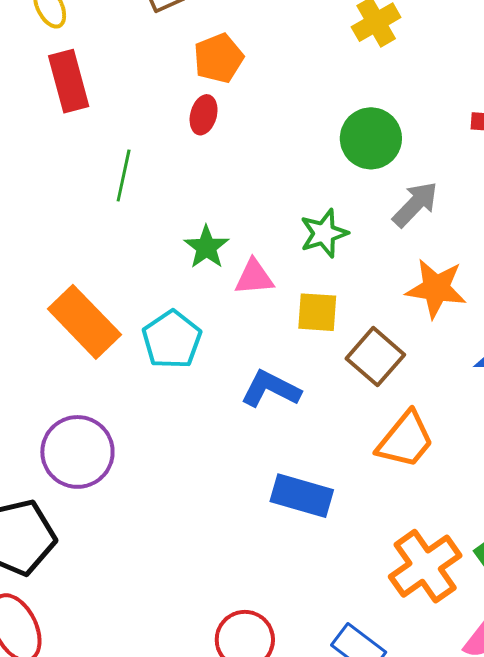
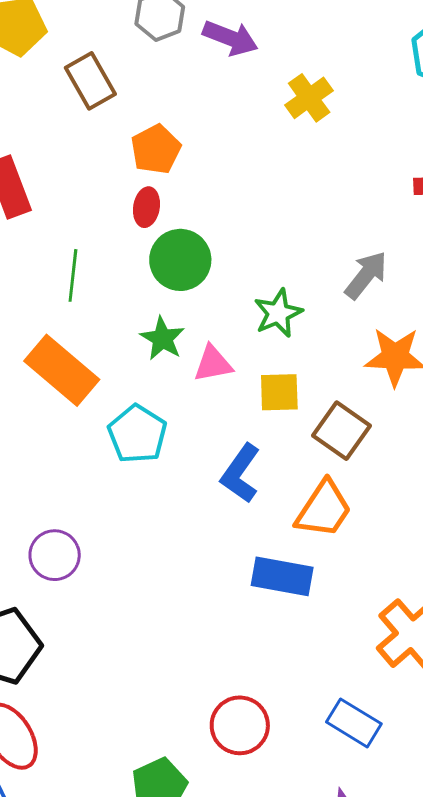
green circle: (371, 138) -> (180, 260), moved
orange rectangle: (84, 322) -> (62, 370), moved
blue L-shape: (271, 389) -> (240, 473), turned -76
orange trapezoid: (405, 440) -> (324, 509), moved
purple circle: (77, 452) -> (55, 555), size x0.7

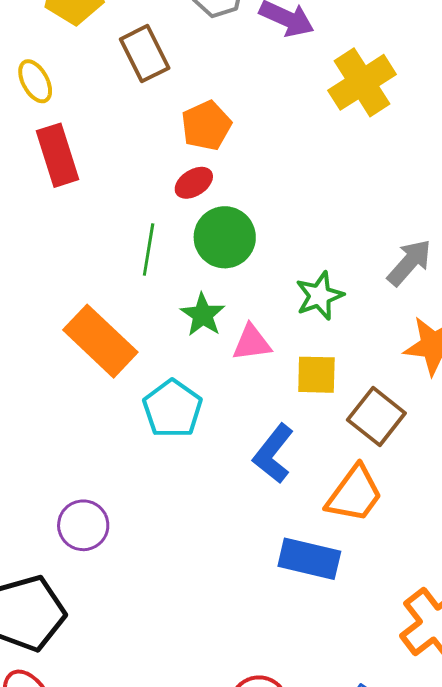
yellow cross: (309, 98) -> (362, 82), size x1.4
red ellipse: (146, 207) -> (194, 183), turned 45
green line: (73, 275) -> (149, 249), moved

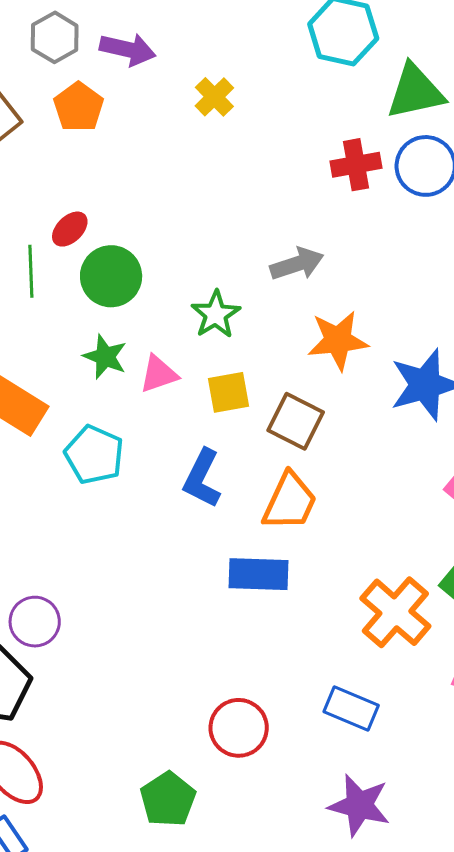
yellow cross: (362, 82) -> (214, 97), size x0.6
orange pentagon: (206, 126) -> (79, 107), moved
green line: (149, 249) -> (31, 271), moved
gray arrow: (409, 263) -> (297, 264), turned 42
purple circle: (83, 525) -> (35, 622), moved

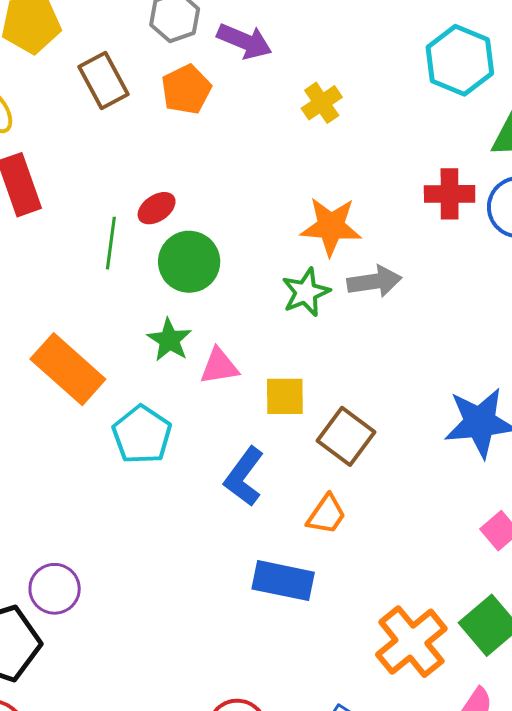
green star: (216, 314) -> (306, 292), moved
orange star: (338, 340) -> (331, 226), moved
orange trapezoid: (290, 502) -> (326, 514), size x0.7

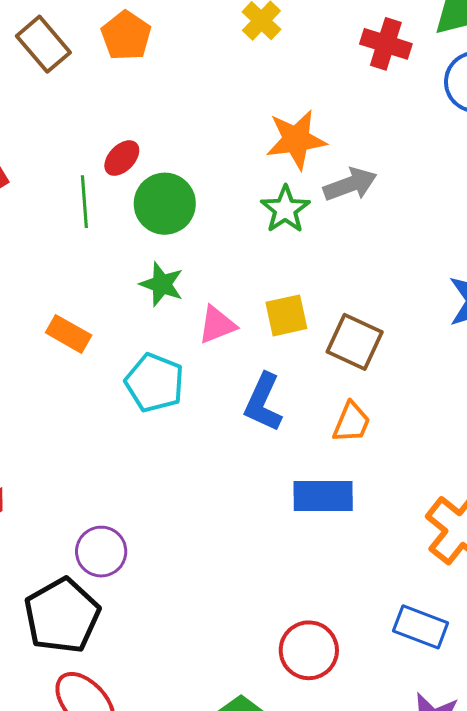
red cross: (450, 194) -> (386, 44), moved, turned 30
pink triangle: (219, 366) -> (217, 325), moved
orange rectangle: (68, 369) -> (69, 334), size x0.6

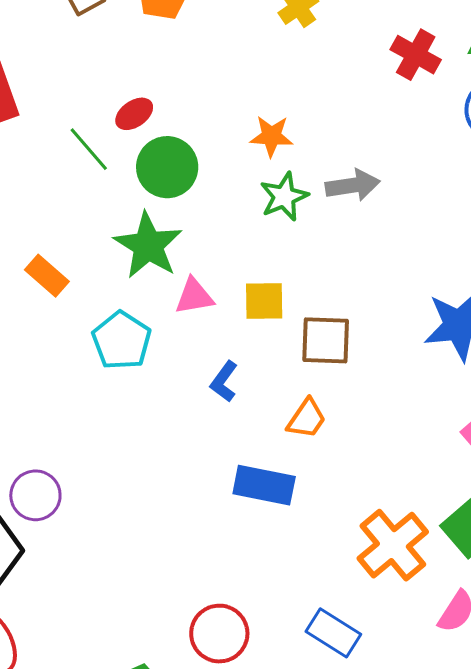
orange star: (296, 140) -> (271, 136), moved, size x0.7
green line: (84, 202) -> (89, 149), turned -48
green star: (162, 284) -> (148, 245), size x1.5
brown square: (355, 342) -> (326, 340), turned -34
blue L-shape: (263, 402) -> (224, 382), size x0.7

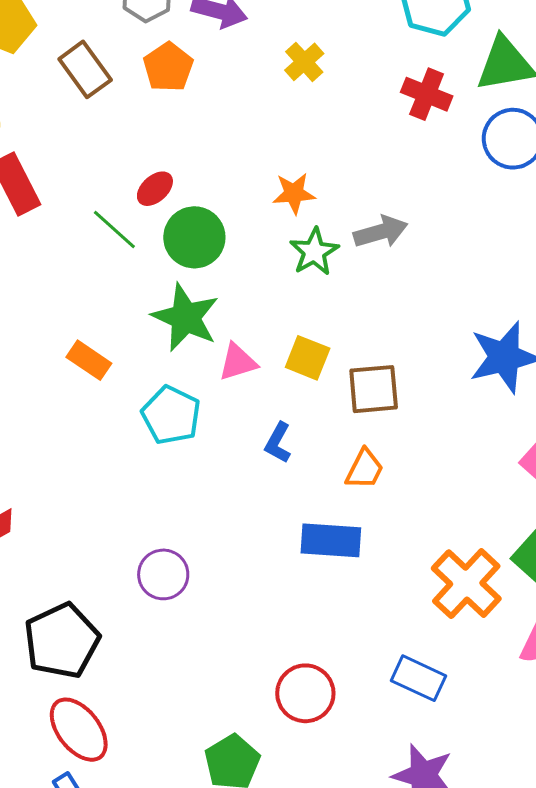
yellow square: (264, 301) -> (308, 358), turned 30
purple circle: (35, 495) -> (163, 574), moved

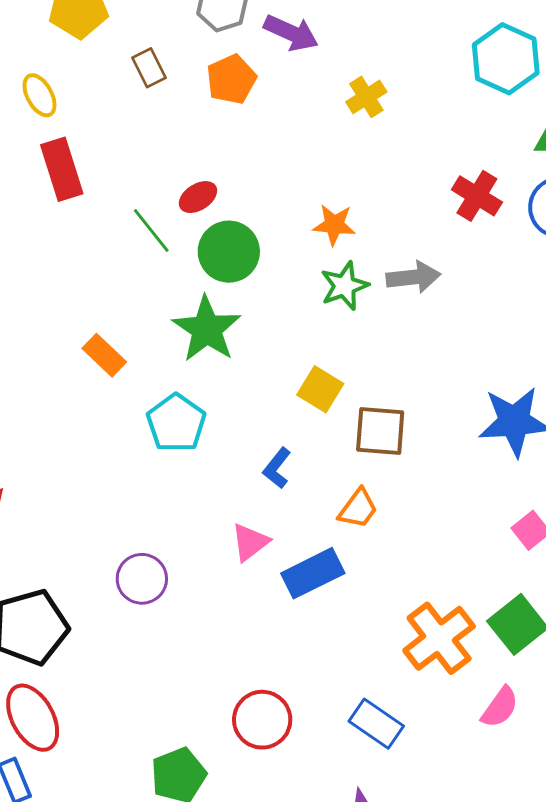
brown rectangle: (85, 69) -> (149, 68), size x0.7
red cross: (427, 94) -> (477, 196), moved
pink triangle: (238, 362) -> (250, 542), moved, turned -30
blue rectangle: (331, 540) -> (313, 573), turned -40

